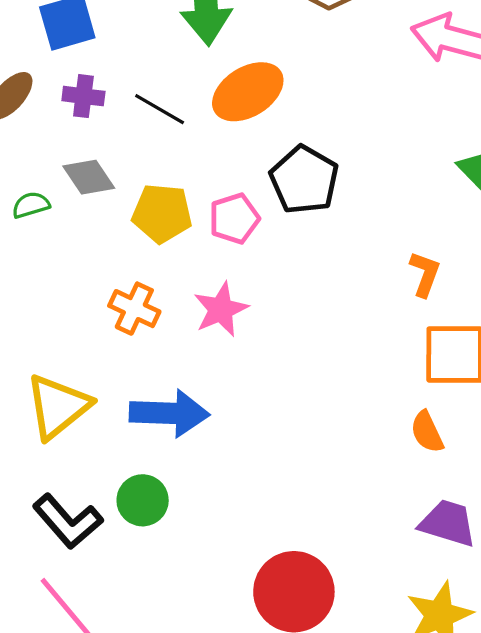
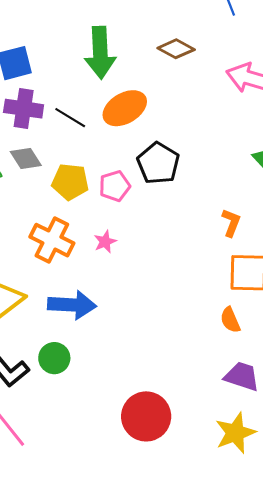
purple cross: (83, 96) -> (24, 109), size x1.5
orange cross: (134, 309) -> (52, 240), size x1.4
pink star: (221, 309) -> (105, 242), size x0.7

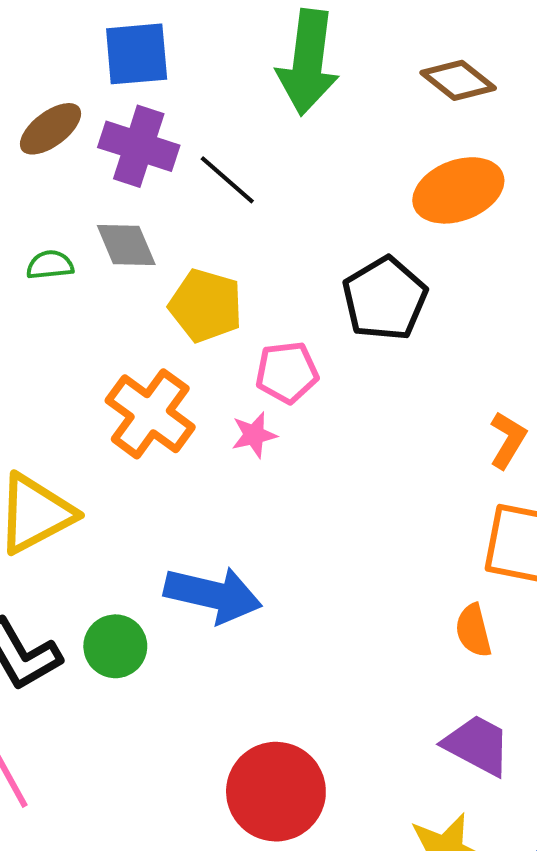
orange ellipse: (125, 108) -> (458, 190), moved
pink pentagon: (115, 186) -> (287, 372), moved
blue arrow: (72, 305) -> (213, 595), moved

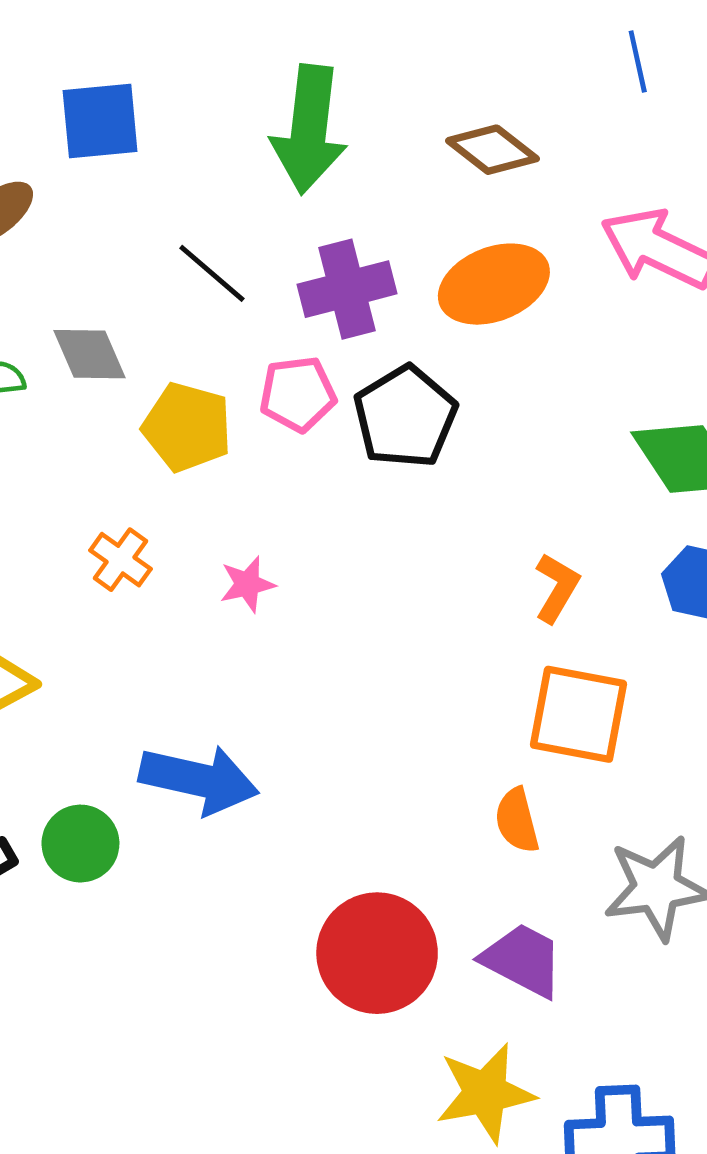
purple cross: (139, 146) -> (347, 289), moved, turned -32
pink pentagon: (287, 372) -> (298, 394), moved
orange cross: (150, 414) -> (120, 560), size x0.6
red circle: (276, 792) -> (377, 953), moved

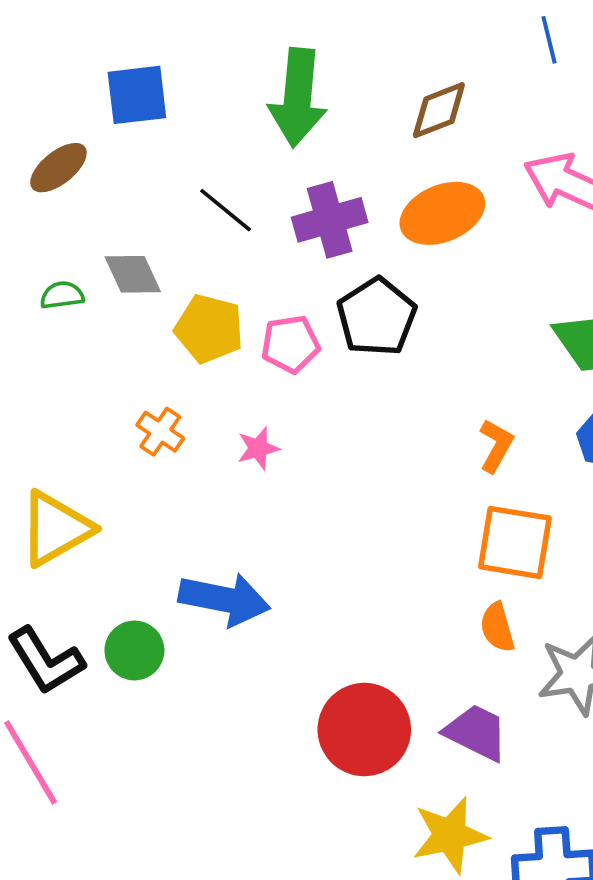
brown diamond: (492, 150) -> (439, 110), turned -58
pink pentagon: (298, 394) -> (290, 344), moved
orange semicircle: (517, 820) -> (497, 627), moved

